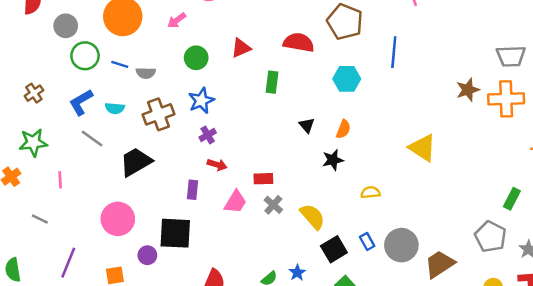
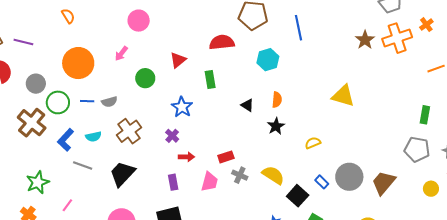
brown cross: (34, 93) -> (32, 123), moved, size x1.8
blue star: (201, 101) -> (182, 107), moved
pink line: (60, 180) -> (67, 205), turned 56

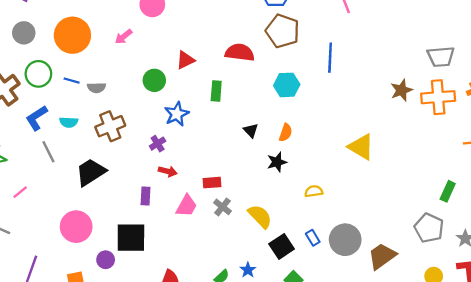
green circle: (145, 78) -> (154, 80), moved
gray circle: (36, 84) -> (24, 33), moved
gray line: (83, 166) -> (48, 152), turned 30

